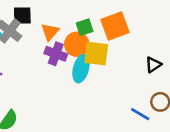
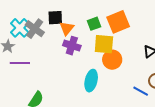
black square: (22, 16) -> (55, 18), moved
orange circle: (77, 44) -> (112, 60), moved
cyan ellipse: (81, 69) -> (91, 81), moved

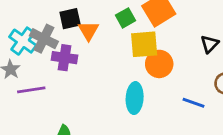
purple cross: (72, 46) -> (65, 58), moved
blue line: (141, 91) -> (193, 103), moved

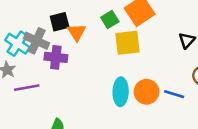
orange circle: (159, 64) -> (147, 92), moved

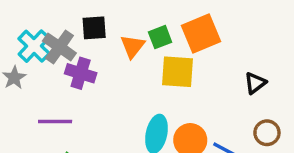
orange triangle: (77, 32) -> (133, 46), moved
purple line: (27, 88) -> (55, 122), moved

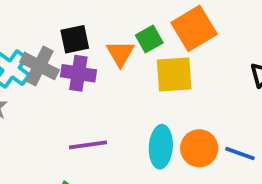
purple cross: (81, 73) -> (78, 73), moved
purple line: (55, 122) -> (88, 145), moved

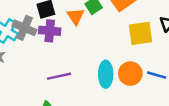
yellow square: (174, 75) -> (141, 33), moved

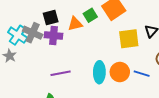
orange triangle: (76, 16) -> (75, 24), turned 49

